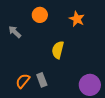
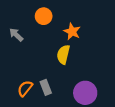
orange star: (77, 19) -> (72, 31), moved
purple circle: (90, 85) -> (85, 93), moved

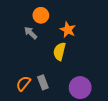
gray arrow: (16, 35) -> (31, 33), moved

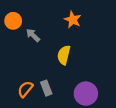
orange circle: (41, 15) -> (13, 21), moved
orange star: (68, 30) -> (73, 20), moved

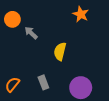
orange star: (73, 20) -> (81, 14), moved
orange semicircle: (25, 89) -> (12, 85), moved

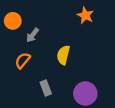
gray arrow: (31, 33) -> (33, 35), turned -96
orange semicircle: (12, 85) -> (23, 60), moved

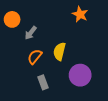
orange semicircle: (23, 60) -> (35, 57), moved
purple circle: (85, 93) -> (80, 75), moved

